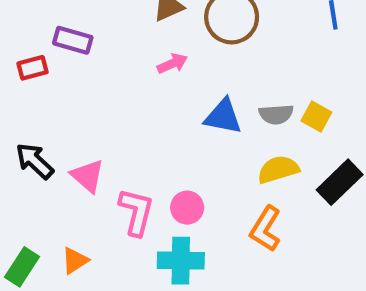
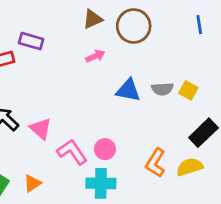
yellow semicircle: (278, 169) -> (190, 167), moved
pink L-shape: (136, 212) -> (72, 152), turned -48

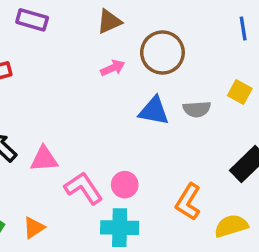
brown circle: (134, 26) -> (162, 52), moved
purple rectangle: (31, 41) -> (32, 20), moved
yellow square: (188, 90) -> (240, 92), moved
pink triangle: (41, 129) -> (44, 159), turned -45
yellow semicircle: (190, 167) -> (231, 226), moved

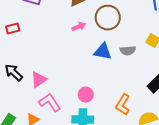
pink triangle: (44, 159) -> (39, 80), turned -30
pink L-shape: (84, 188) -> (50, 103), moved

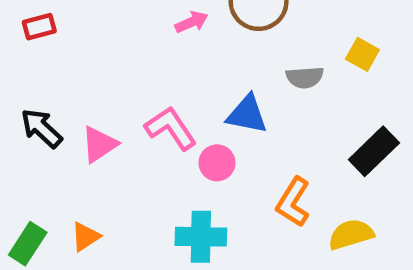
blue triangle: (103, 52) -> (247, 114), moved
pink circle: (86, 95) -> (217, 163), moved
pink L-shape: (50, 103) -> (171, 128), moved

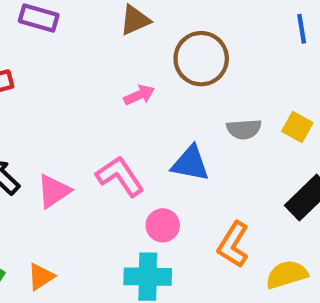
pink arrow: (192, 22) -> (139, 95), moved
yellow square: (362, 54) -> (297, 127), moved
pink circle: (217, 163) -> (163, 225), moved

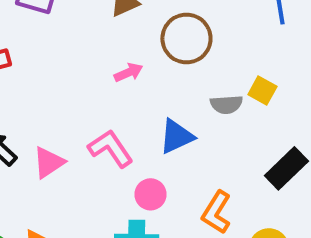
yellow square: (297, 127) -> (262, 90), moved
blue triangle: (190, 163) -> (176, 136), turned -36

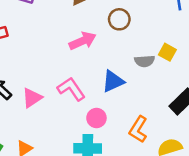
brown circle: (186, 39) -> (119, 19), size x0.7
pink arrow: (129, 72) -> (83, 41), size x1.5

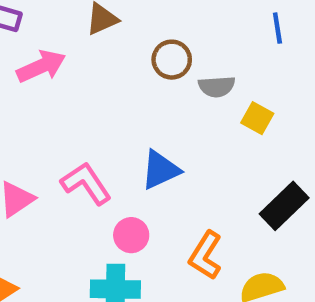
pink arrow: (83, 41) -> (41, 66), moved
gray semicircle: (145, 61) -> (217, 87), moved

